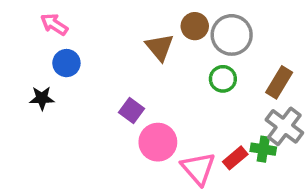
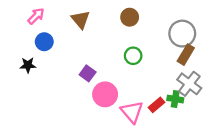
pink arrow: (54, 24) -> (36, 16), turned 102
gray circle: (232, 35) -> (182, 34), moved
brown triangle: (160, 47) -> (81, 20), moved
green circle: (223, 79) -> (133, 56), moved

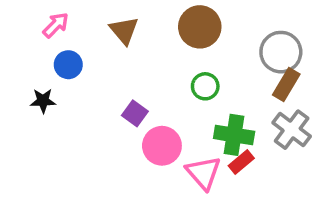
brown circle: (130, 17) -> (200, 27), size x1.5
green cross: (175, 99) -> (234, 135), moved, size x1.5

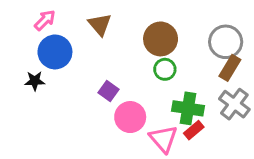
brown circle: (200, 27) -> (161, 39), moved
blue circle: (68, 65) -> (55, 52), size x1.5

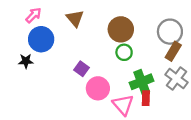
green cross: (188, 108) -> (142, 82), turned -30
red rectangle: (194, 130) -> (146, 98), turned -48

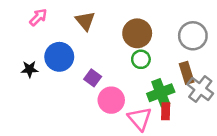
blue circle: (41, 39) -> (59, 57), moved
brown rectangle: (173, 51) -> (187, 73), moved, turned -48

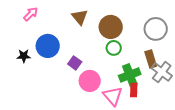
brown triangle: (85, 21) -> (80, 17), moved

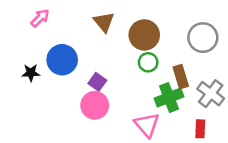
brown rectangle: (151, 59) -> (181, 77), moved
pink circle: (90, 81) -> (95, 105), moved
red rectangle: (134, 90) -> (200, 129), moved

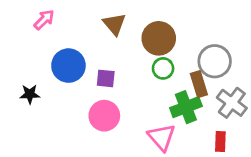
gray circle: (203, 38) -> (215, 61), moved
black star: (31, 73) -> (30, 94), moved
purple square: (97, 82) -> (106, 78), moved, turned -30

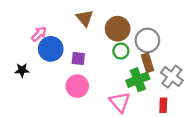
pink arrow: (44, 20) -> (39, 34), moved
gray circle: (215, 61) -> (147, 40), moved

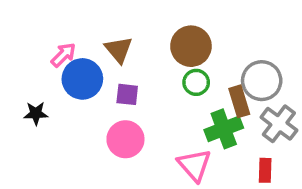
brown triangle: (85, 18) -> (119, 50), moved
gray circle: (147, 40) -> (262, 81), moved

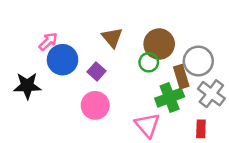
brown circle: (191, 46) -> (159, 44), moved
brown triangle: (119, 50) -> (112, 37), moved
purple square: (127, 94) -> (96, 71), turned 36
black star: (36, 113) -> (27, 86), size x1.5

